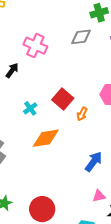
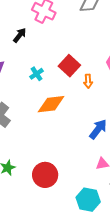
orange arrow: (82, 114) -> (88, 81), turned -32

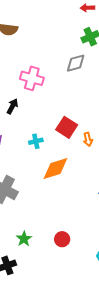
cyan cross: (37, 74) -> (36, 141), turned 32
red circle: (45, 175) -> (62, 239), size x0.6

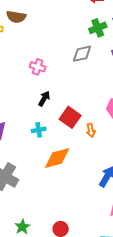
pink cross: (32, 78) -> (38, 67), size x0.7
black arrow: (12, 106) -> (44, 99), moved

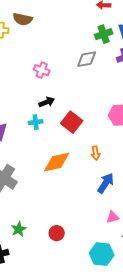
black arrow: (44, 99) -> (47, 102), turned 35
cyan cross: (39, 130) -> (36, 122), moved
orange arrow: (91, 130) -> (96, 153), moved

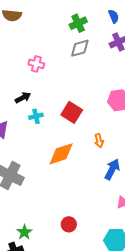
green cross: (104, 34) -> (78, 23), moved
black arrow: (47, 102) -> (23, 98), moved
green star: (19, 229) -> (24, 232), moved

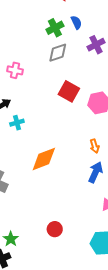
blue semicircle: (114, 16) -> (76, 22), moved
red square: (72, 112) -> (69, 91), moved
orange arrow: (99, 141) -> (94, 146), moved

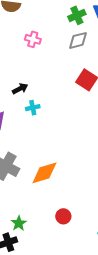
pink cross: (15, 70) -> (33, 39), moved
orange diamond: (44, 159) -> (44, 173), moved

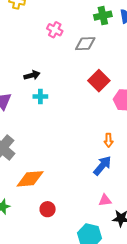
gray diamond: (78, 40) -> (85, 44), moved
orange diamond: (44, 173) -> (30, 179), moved

